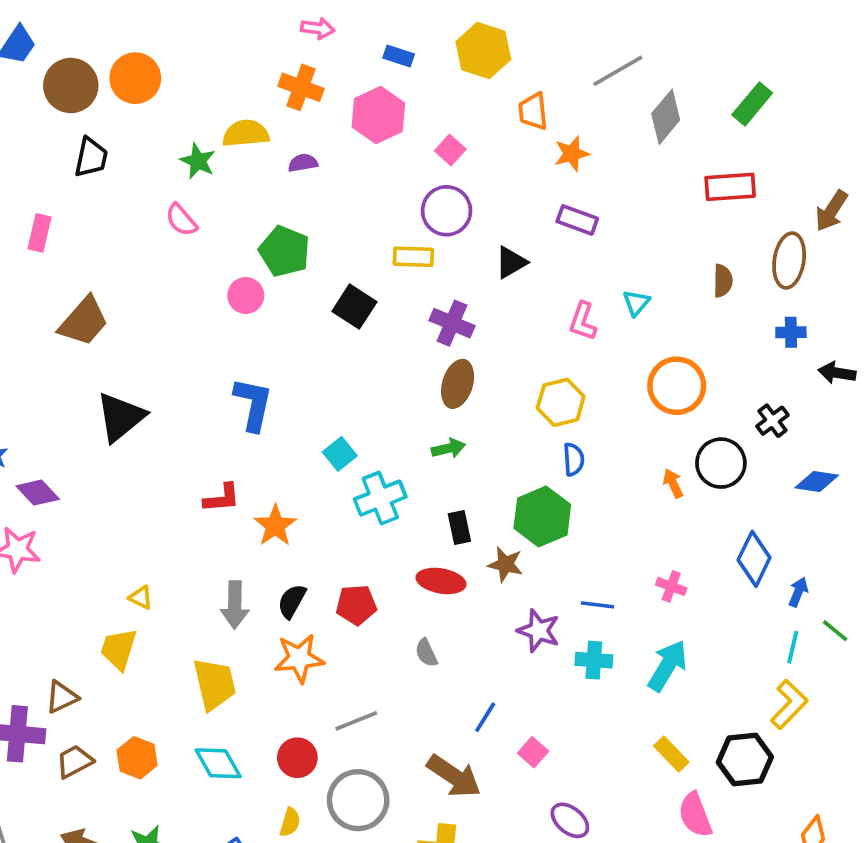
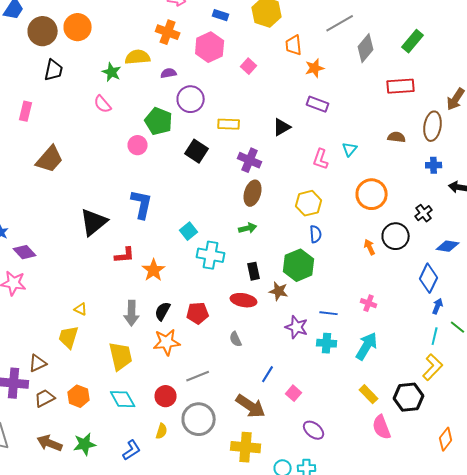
purple circle: (447, 211) -> (191, 99), moved
brown semicircle: (723, 281) -> (397, 137), turned -84
black triangle: (121, 417) -> (94, 222), moved
cyan cross: (380, 498) -> (211, 255), turned 32
blue diamond: (754, 559) -> (429, 278), moved

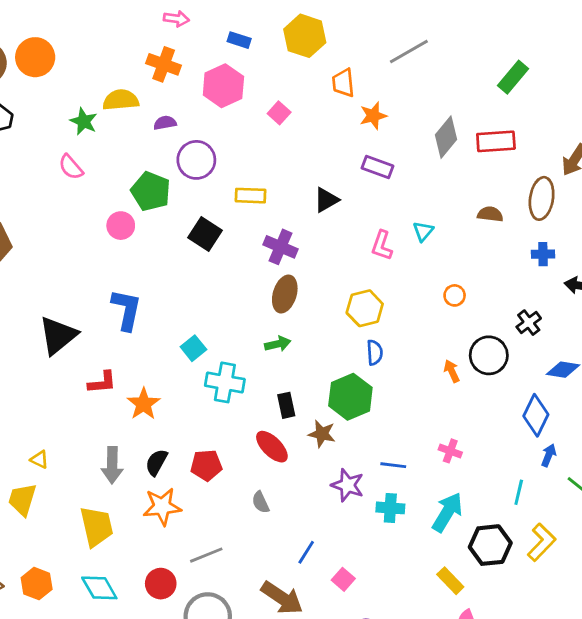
gray diamond: (366, 48) -> (446, 137), moved
orange circle: (372, 194) -> (455, 295), size x0.5
red ellipse: (244, 300) -> (272, 447), turned 35
cyan line: (435, 336) -> (519, 492), moved
black hexagon: (409, 397) -> (490, 545), moved

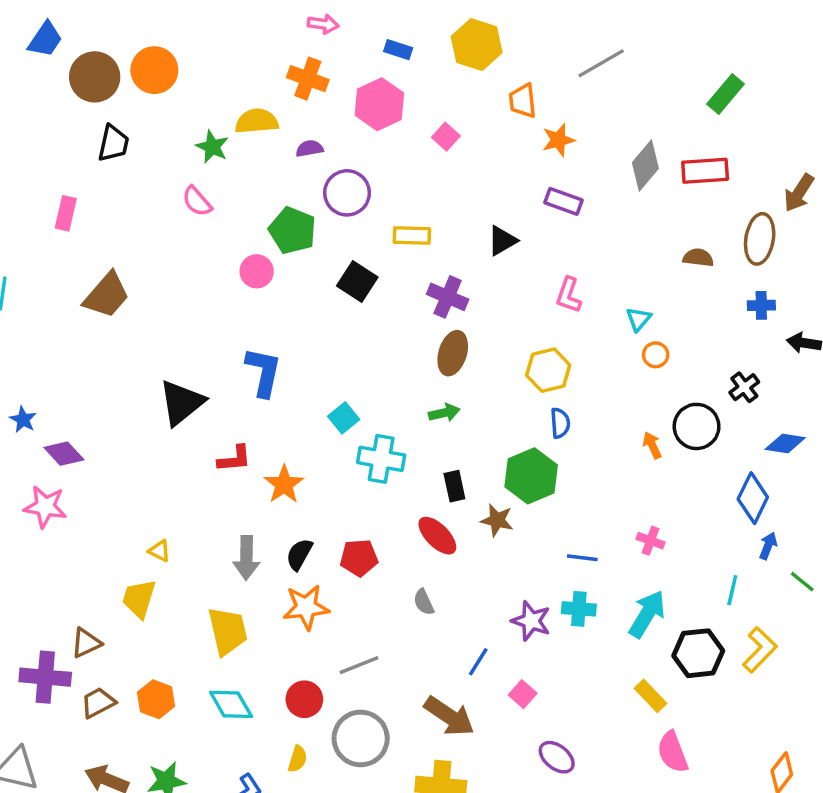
cyan triangle: (423, 231) -> (639, 319), moved
purple star: (348, 485) -> (531, 621), moved

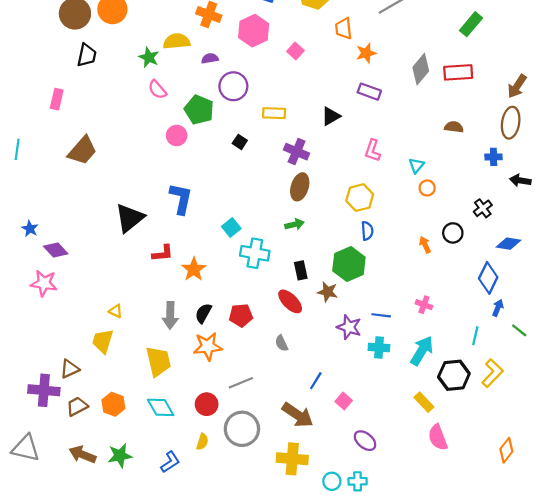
pink semicircle: (197, 201) -> (157, 89), moved
brown ellipse: (760, 239) -> (511, 123), moved
black square: (357, 282) -> (240, 142), size x0.6
black circle: (697, 426) -> (453, 233), size x0.7
purple star: (531, 621) -> (349, 327), moved

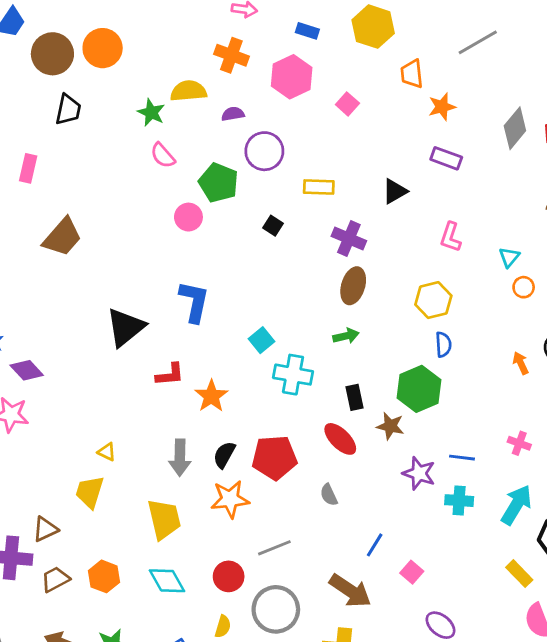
red pentagon: (241, 315) -> (274, 458), size x1.4

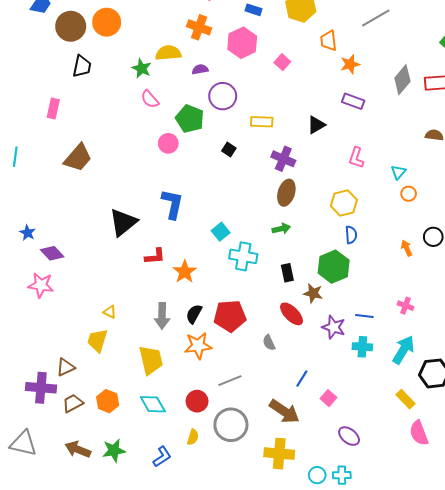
red ellipse: (340, 439) -> (292, 314), moved

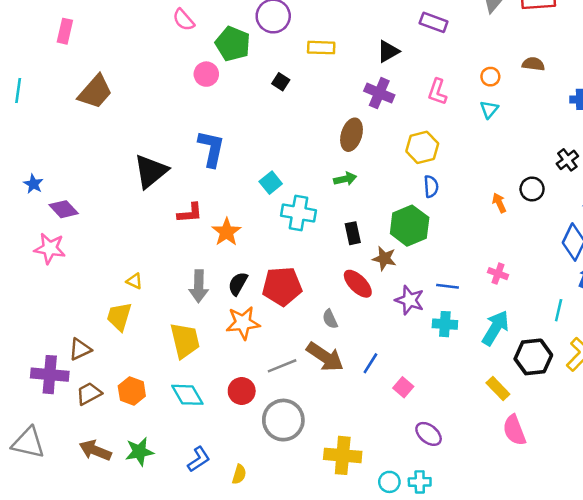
purple cross: (283, 159) -> (379, 93), moved
orange circle: (409, 194) -> (490, 77), moved
brown arrow: (284, 411) -> (325, 357), moved
yellow semicircle: (193, 437) -> (239, 474), moved

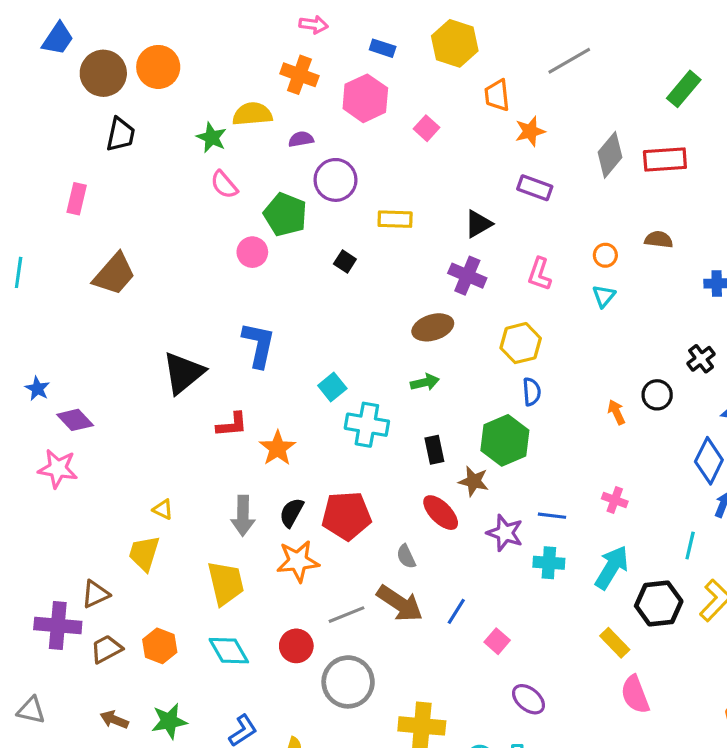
brown ellipse: (351, 135) -> (433, 327), turned 56
gray triangle: (28, 443) -> (31, 710), size x0.7
brown arrow: (95, 450) -> (114, 720), size x0.7

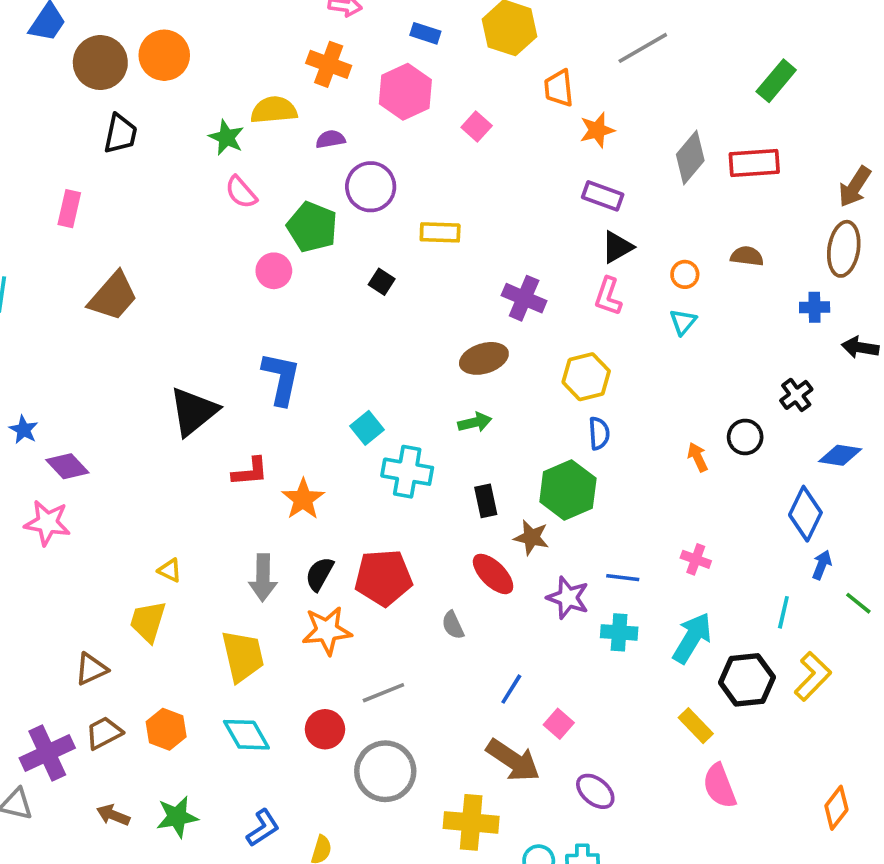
black triangle: (478, 224) -> (617, 247), moved
brown arrow: (400, 604) -> (513, 760), moved
purple cross: (58, 625) -> (47, 753), moved, turned -30

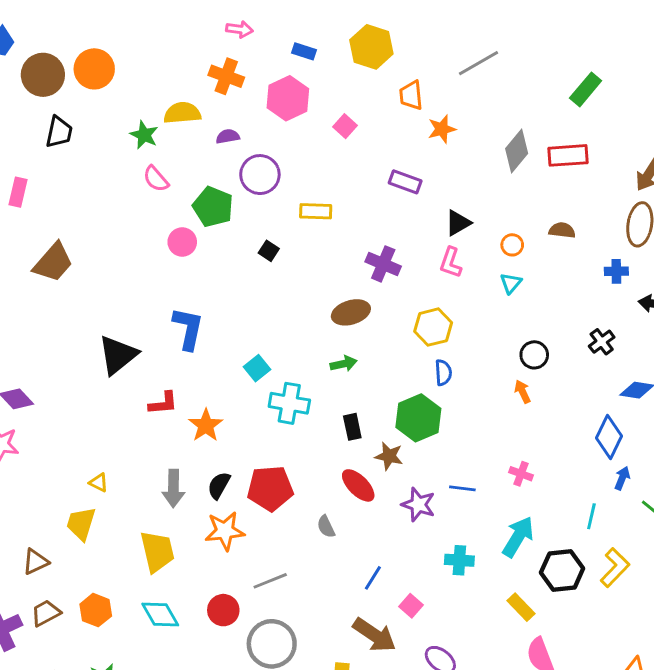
purple rectangle: (603, 196) -> (405, 182), moved
black circle: (745, 437) -> (534, 355), moved
cyan cross: (619, 632) -> (459, 560), moved

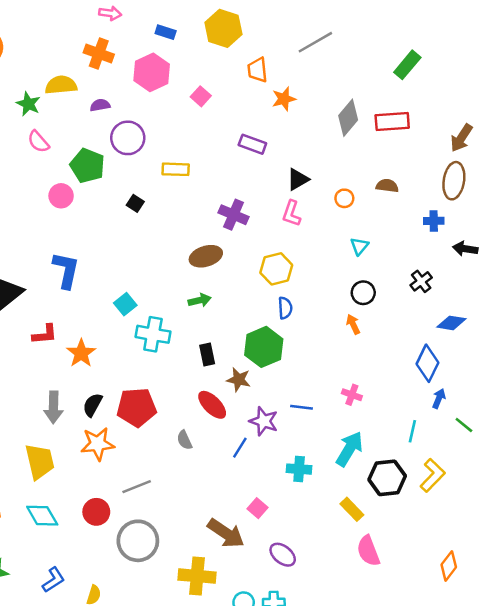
cyan triangle: (511, 283) -> (359, 246), moved
blue line: (373, 578) -> (240, 448), moved

